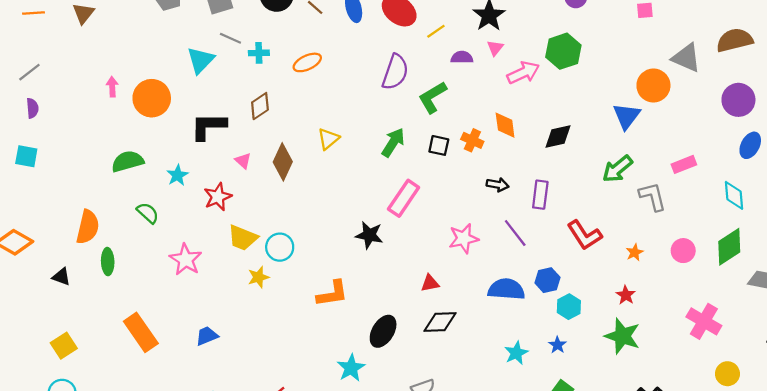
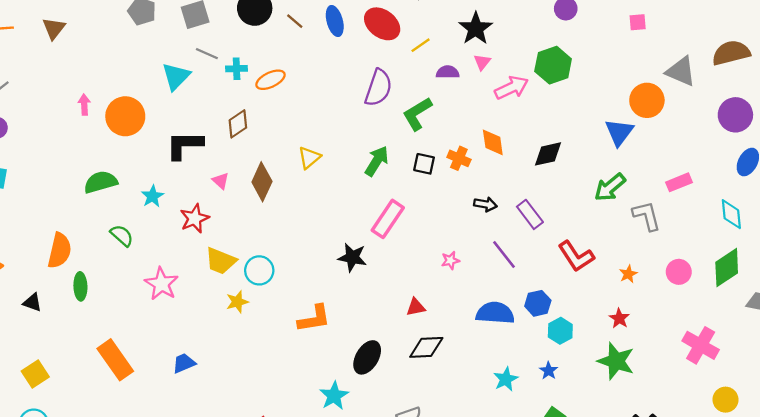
orange ellipse: (307, 62) -> (270, 80), moved
purple rectangle: (540, 195) -> (530, 214), turned -44
pink star: (464, 238) -> (450, 260), size x0.6

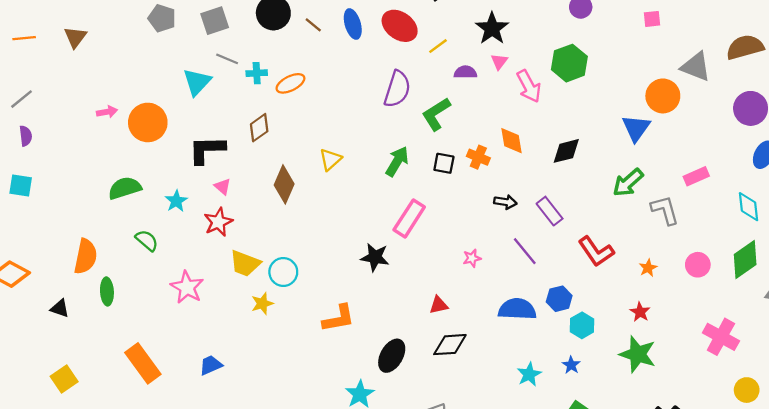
pink arrow: (512, 88) -> (529, 86), turned 88
pink arrow: (84, 105) -> (107, 112), turned 84
pink triangle: (221, 181) -> (223, 187), moved

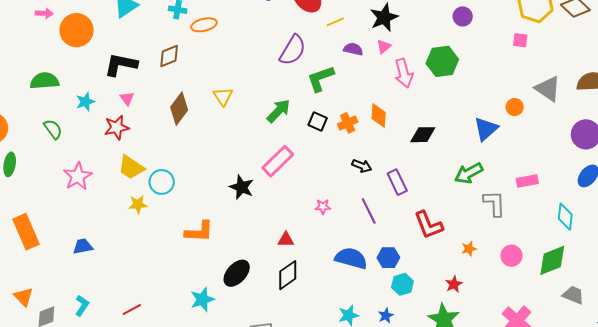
orange circle: (663, 96) -> (515, 107), size x0.6
orange cross: (478, 157) -> (348, 123), turned 30
yellow triangle: (330, 159) -> (223, 96), turned -35
black diamond: (450, 345) -> (288, 275), turned -44

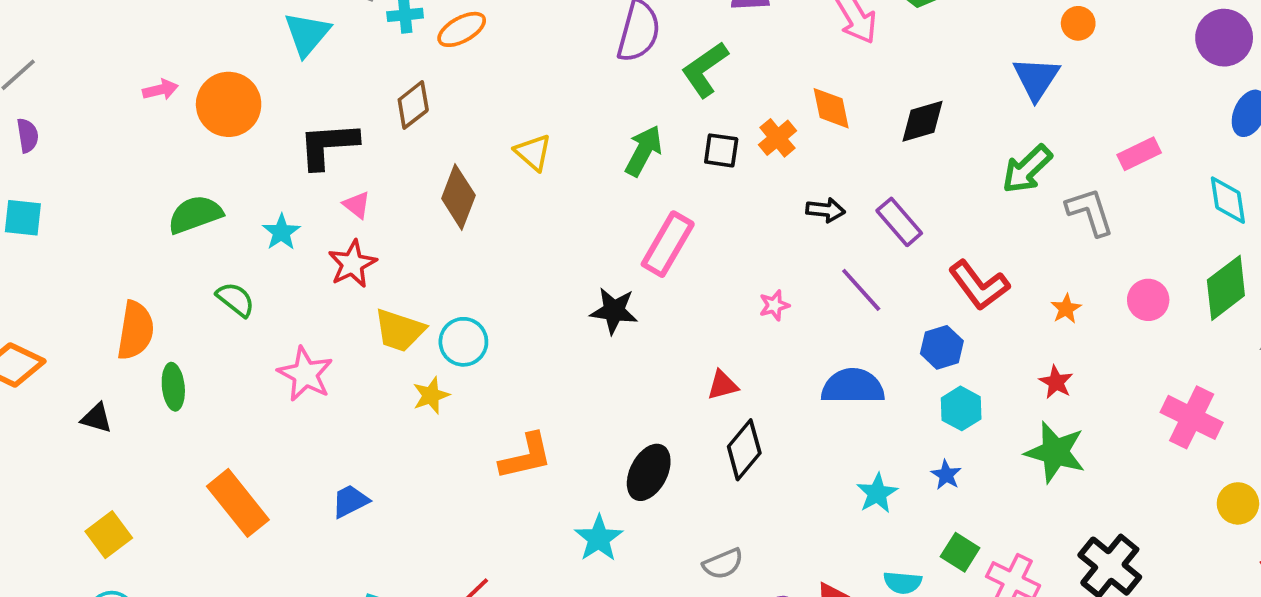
orange L-shape: (199, 232) -> (526, 456), moved
blue hexagon: (388, 258) -> (942, 347), moved

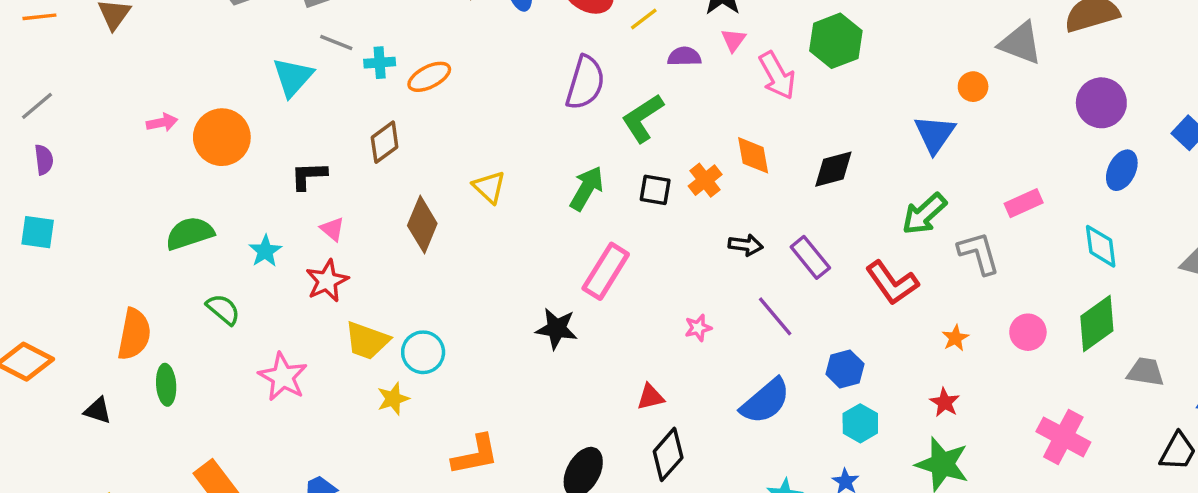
black L-shape: (328, 145) -> (309, 176), size x0.7
red L-shape: (979, 285) -> (892, 283), moved
blue semicircle: (853, 386) -> (765, 401), turned 138

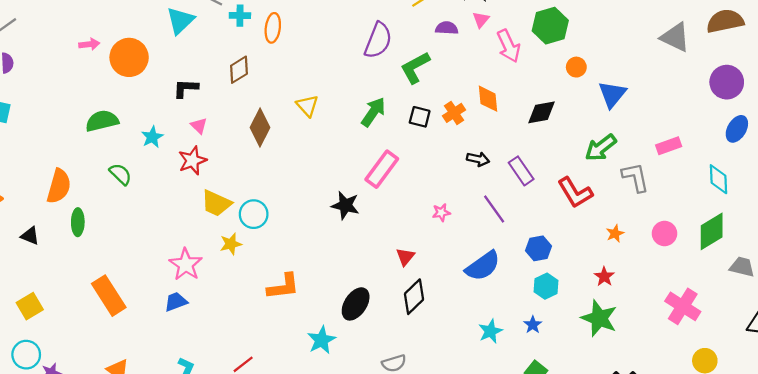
orange ellipse: (429, 77) -> (273, 28), turned -60
orange circle: (973, 87) -> (576, 67), moved
pink star: (283, 377) -> (186, 264), moved
red triangle: (651, 397) -> (405, 257), turned -42

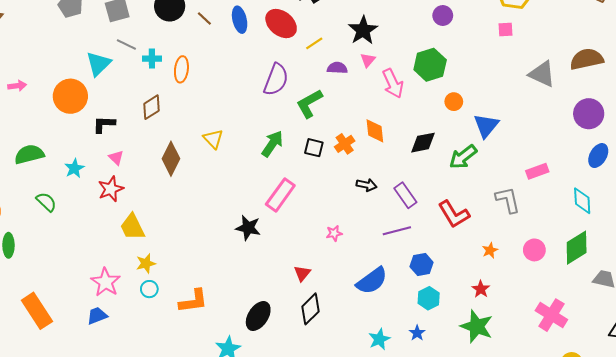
orange circle: (129, 57) -> (70, 96), moved
green arrow: (601, 148) -> (463, 157), moved
yellow trapezoid: (216, 203) -> (132, 227), turned 40
purple line: (494, 209) -> (397, 231), moved, turned -68
cyan circle: (254, 214) -> (149, 289), moved, size x0.7

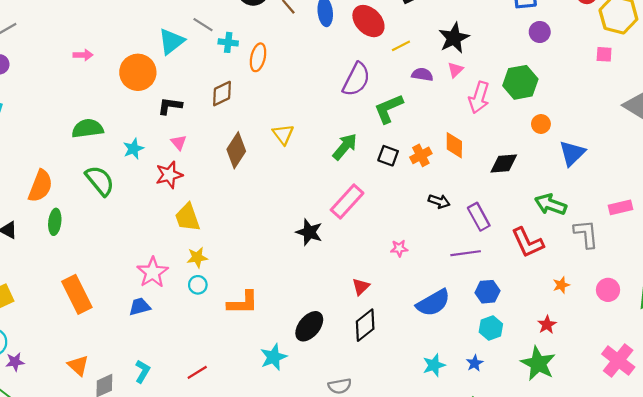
pink arrow: (393, 83) -> (479, 97), turned 36
green arrow: (463, 157) -> (551, 204), moved, turned 52
green semicircle: (46, 202) -> (100, 181), size x1.4

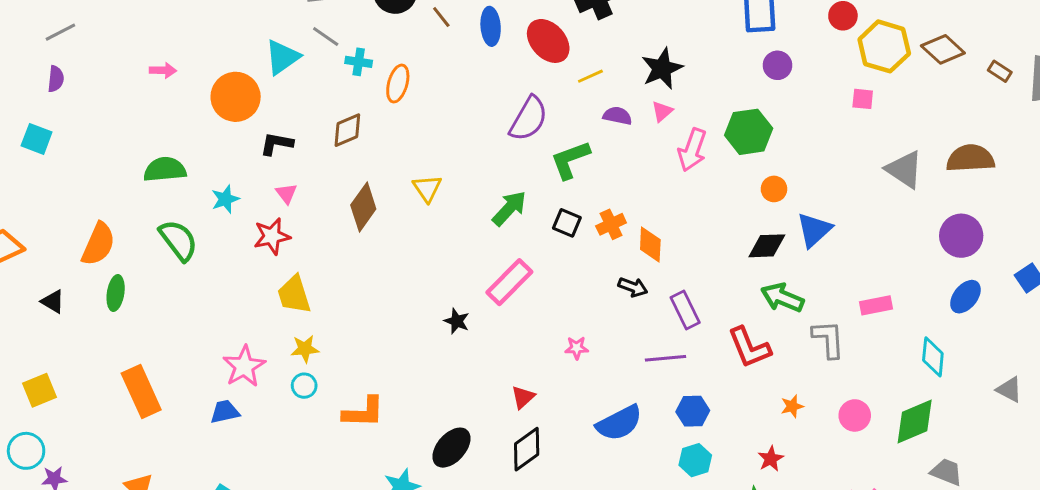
orange diamond: (454, 145) -> (650, 245), moved
black diamond: (504, 163) -> (767, 246), moved
black star: (309, 232) -> (457, 321), size x0.7

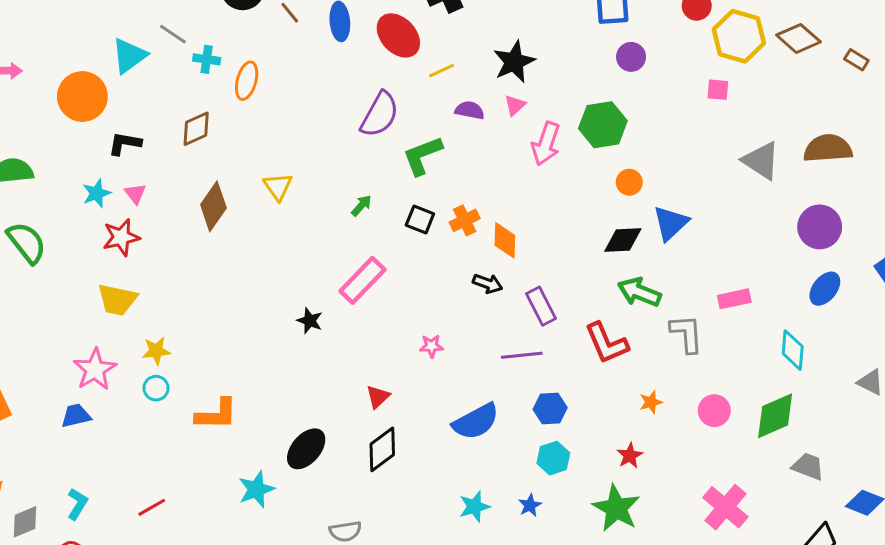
cyan star: (225, 199) -> (97, 193), moved
green arrow: (509, 208) -> (361, 206), size x0.6
yellow trapezoid: (294, 295) -> (117, 300), moved, turned -60

